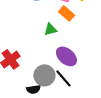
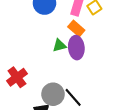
purple ellipse: (66, 56) -> (76, 48), moved, turned 45

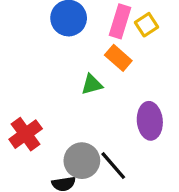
purple ellipse: (76, 48) -> (150, 121), moved

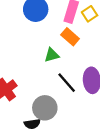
black line: (113, 166) -> (67, 83), moved

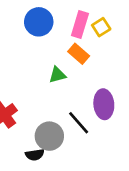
black line: (67, 83) -> (79, 123), moved

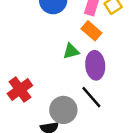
purple ellipse: (104, 104) -> (95, 65), moved

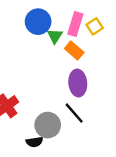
green triangle: (71, 51) -> (55, 36), moved, turned -42

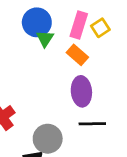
green triangle: (55, 36) -> (45, 39), moved
black line: (74, 113) -> (92, 124), moved, turned -50

